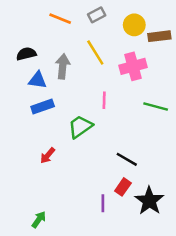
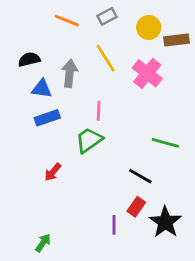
pink cross: (133, 66) -> (147, 73), turned -36
pink line: (104, 100) -> (99, 111), moved
green line: (156, 107) -> (165, 143), moved

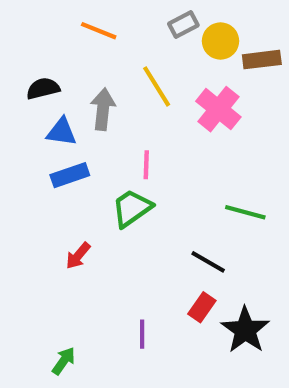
gray rectangle: (107, 16) -> (183, 24), moved
purple line: (114, 225) -> (142, 334), moved

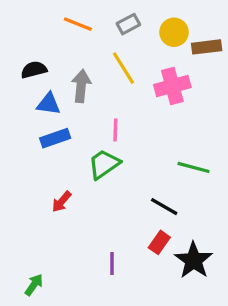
gray rectangle: (183, 24) -> (128, 24), moved
pink cross: (218, 109) -> (172, 86), turned 36
green arrow: (64, 361) -> (34, 285), moved

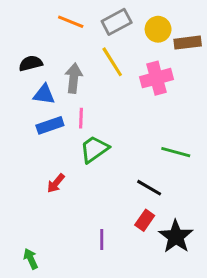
gray rectangle: (128, 24) -> (117, 22), size x1.4
pink line: (115, 130) -> (81, 118), moved
green arrow: (34, 285) -> (31, 259), turned -60

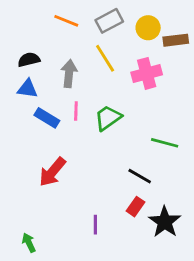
blue triangle: (44, 94) -> (27, 89), moved
blue rectangle: (50, 125) -> (47, 118), turned 50
green trapezoid: (94, 149) -> (108, 118), moved
red arrow: (56, 183) -> (52, 172), size x1.6

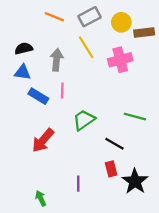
green trapezoid: (108, 118) -> (84, 120), moved
red rectangle: (136, 207) -> (111, 169), turned -49
green arrow: (29, 243) -> (41, 198), moved

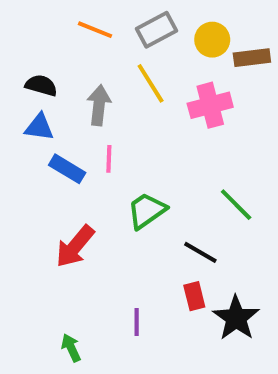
black semicircle: (24, 48) -> (41, 85), turned 30
green line: (135, 117) -> (236, 205), turned 30

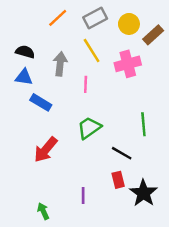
orange line: (95, 30) -> (58, 18), turned -65
brown rectangle: (252, 58) -> (153, 35), turned -35
pink line: (109, 159) -> (86, 84), moved
green line: (236, 205) -> (143, 124), turned 40

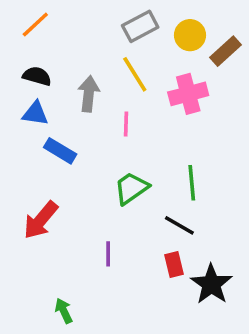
orange line: (58, 18) -> (35, 24), moved
green line: (143, 124) -> (192, 183), moved
red arrow: (46, 150) -> (41, 220), moved
purple line: (83, 195) -> (108, 254), moved

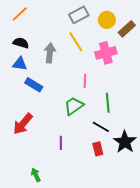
pink line: (126, 124) -> (85, 81), moved
black star: (211, 284) -> (125, 142), moved

